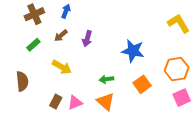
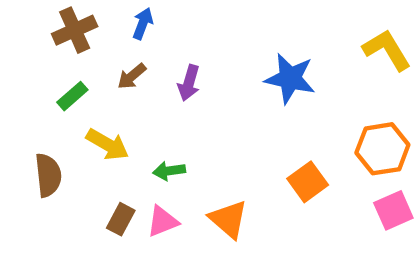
blue star: (133, 51) -> (290, 78), moved
yellow arrow: (62, 67) -> (108, 144), moved
green arrow: (107, 79) -> (169, 171), moved

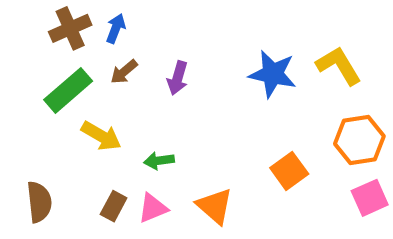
blue arrow: (143, 23) -> (116, 28), moved
yellow L-shape: (387, 50) -> (339, 66), moved
green rectangle: (72, 96) -> (68, 90), size x1.6
brown semicircle: (48, 175) -> (39, 202), moved

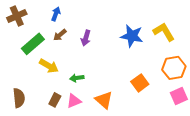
brown cross: (70, 28) -> (17, 16), moved

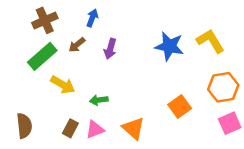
blue arrow: (56, 14) -> (92, 18), moved
brown cross: (17, 16) -> (45, 20), moved

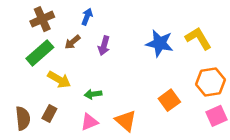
brown rectangle: (70, 128) -> (49, 113), moved

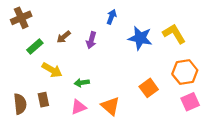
blue arrow: (87, 17) -> (111, 17), moved
brown cross: (42, 19) -> (21, 18), moved
green rectangle: (40, 53) -> (35, 47), size x0.7
brown rectangle: (49, 113) -> (43, 100), turned -40

